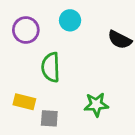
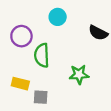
purple circle: (26, 30) -> (21, 36), moved
green star: (96, 105) -> (79, 74), moved

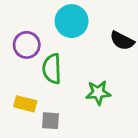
cyan circle: (58, 17) -> (72, 21), size x1.5

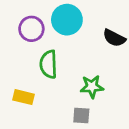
purple circle: (27, 45) -> (31, 29), moved
gray square: (51, 121) -> (81, 115), moved

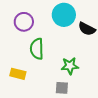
cyan circle: (67, 20) -> (64, 15), moved

